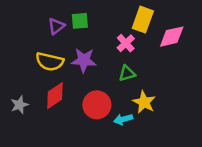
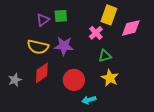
green triangle: (127, 73) -> (105, 56), moved
cyan arrow: (123, 119) -> (89, 100), moved

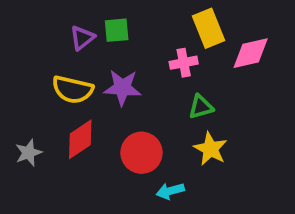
yellow rectangle: (109, 15) -> (209, 28), turned -42
pink cross: (96, 33) -> (184, 63), turned 32

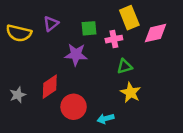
green square: (117, 30) -> (89, 28), moved
yellow semicircle: (73, 90) -> (19, 33), moved
red circle: (142, 153) -> (74, 107), moved

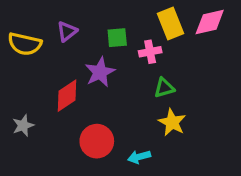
pink diamond: (156, 33) -> (210, 22), moved
purple star: (76, 54) -> (100, 72), turned -30
red diamond: (50, 87) -> (67, 96), moved

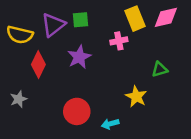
purple triangle: (67, 31) -> (53, 25), size x1.5
green square: (117, 38) -> (80, 20), moved
green triangle: (164, 88) -> (160, 69), moved
red diamond: (67, 96) -> (38, 64), moved, turned -30

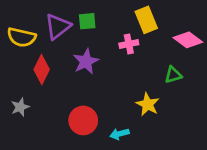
pink diamond: (166, 17) -> (188, 40), moved, turned 50

